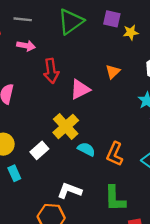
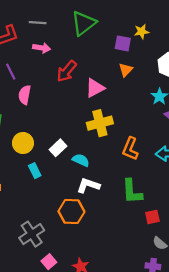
purple square: (112, 19) -> (123, 43), moved
red arrow: (51, 71) -> (67, 71), turned 50
yellow cross: (66, 126) -> (100, 123), moved, turned 30
cyan semicircle: (86, 149) -> (81, 160), moved

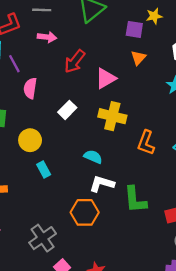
yellow cross: (100, 123) -> (112, 116), turned 30
white rectangle: (58, 148) -> (67, 110), moved
green L-shape: (132, 191) -> (135, 200), moved

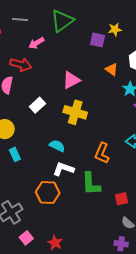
pink arrow: (47, 37) -> (36, 43), moved, turned 140
orange triangle: (138, 58) -> (112, 69), moved, turned -40
red arrow: (75, 61) -> (21, 65), moved, turned -115
orange L-shape: (146, 143) -> (102, 153), moved

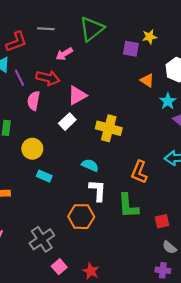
pink triangle: (71, 80) -> (77, 95), moved
cyan rectangle: (15, 154) -> (44, 176), turned -40
white L-shape: (63, 169) -> (98, 190), turned 75

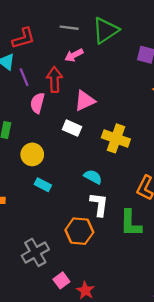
gray line: (46, 29) -> (69, 28), moved
red arrow: (48, 78) -> (54, 80), turned -110
white rectangle: (67, 122) -> (72, 128), turned 63
pink square: (59, 267) -> (61, 280), moved

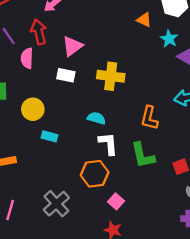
pink square: (61, 280) -> (116, 201), moved

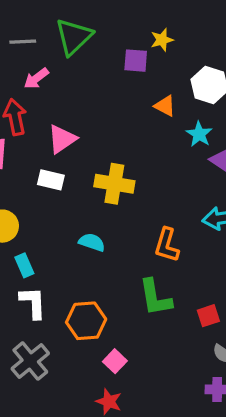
cyan rectangle: (49, 136) -> (24, 265), turned 49
white L-shape: (108, 144) -> (33, 303), moved

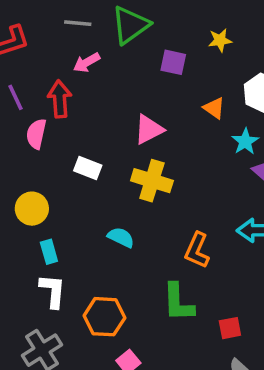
purple square: (136, 61) -> (173, 62), moved
pink triangle: (62, 139) -> (149, 129), moved

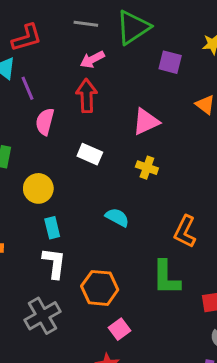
red arrow: (60, 99) -> (87, 96), moved
yellow cross: (152, 181) -> (147, 168), size x0.6

